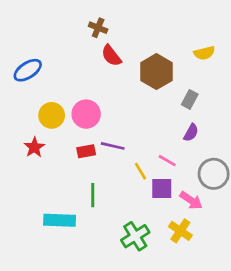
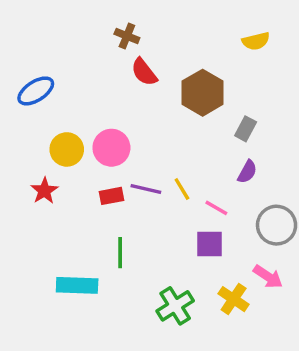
yellow semicircle: (204, 53) -> (256, 41), moved
yellow line: (141, 171) -> (182, 189), moved
pink arrow: (191, 200) -> (268, 277), moved

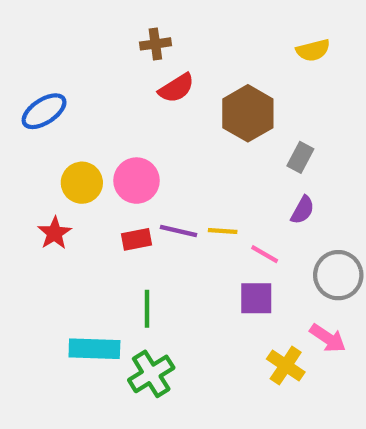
brown cross: (127, 36) -> (155, 44), turned -30
red semicircle: (144, 72) -> (176, 88), turned -84
yellow line: (182, 189) -> (223, 231), turned -55
green cross: (175, 306) -> (151, 374), moved

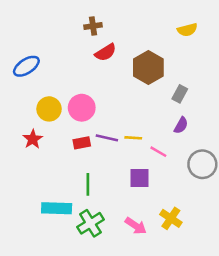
purple square: (256, 298) -> (139, 178), moved
pink arrow: (328, 338) -> (136, 226), moved

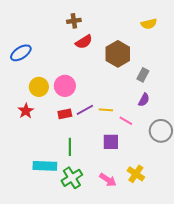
purple line: (107, 138) -> (85, 110), turned -42

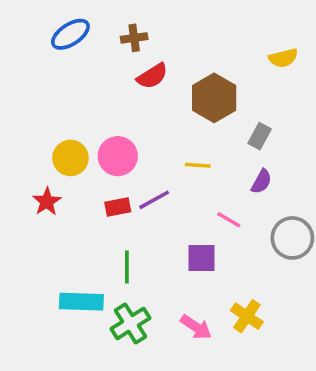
yellow semicircle: (149, 24) -> (283, 58), moved
blue ellipse: (21, 53) -> (70, 34), moved
yellow line: (106, 110) -> (198, 165), moved

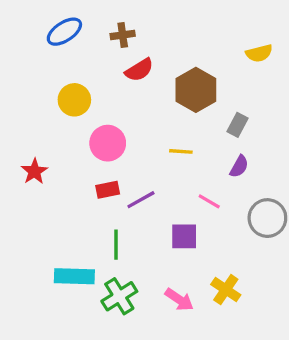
yellow circle: (70, 158) -> (74, 100), moved
purple line: (154, 200) -> (141, 200), moved
red star: (47, 202) -> (34, 171), moved

